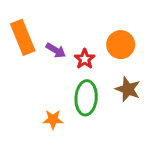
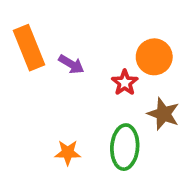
red star: (85, 59) -> (125, 83), moved
green ellipse: (86, 98) -> (125, 147), moved

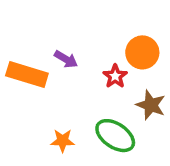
orange rectangle: (29, 48) -> (27, 75), moved, turned -51
green ellipse: (125, 147) -> (115, 136), turned -60

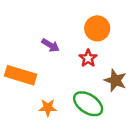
orange circle: (142, 52) -> (97, 28), moved
orange rectangle: (27, 75) -> (21, 75), moved

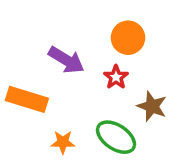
purple arrow: (50, 45) -> (66, 60), size x1.5

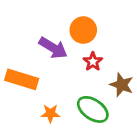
orange circle: (128, 38) -> (83, 30), moved

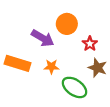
red star: (93, 62) -> (90, 44), moved
orange star: (50, 114) -> (51, 67), moved

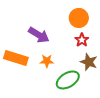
orange circle: (67, 24) -> (79, 18), moved
green ellipse: (74, 87) -> (68, 80), turned -65

